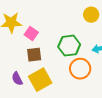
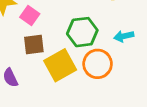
yellow square: (40, 80) -> (60, 65), moved

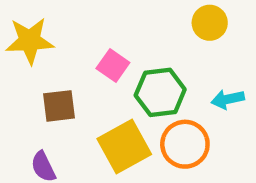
pink square: (30, 15) -> (113, 65), moved
brown square: (34, 44) -> (59, 106), moved

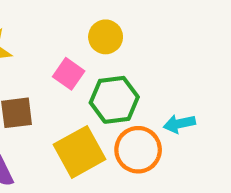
yellow circle: (210, 23) -> (106, 37), moved
cyan arrow: (228, 99) -> (179, 124), moved

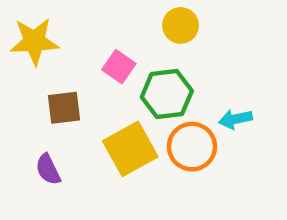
yellow circle: (106, 37) -> (181, 25), moved

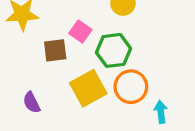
brown square: (64, 108) -> (55, 50), moved
cyan arrow: (235, 119) -> (161, 112), moved, turned 95

